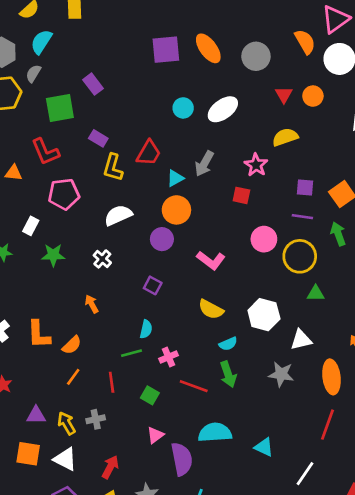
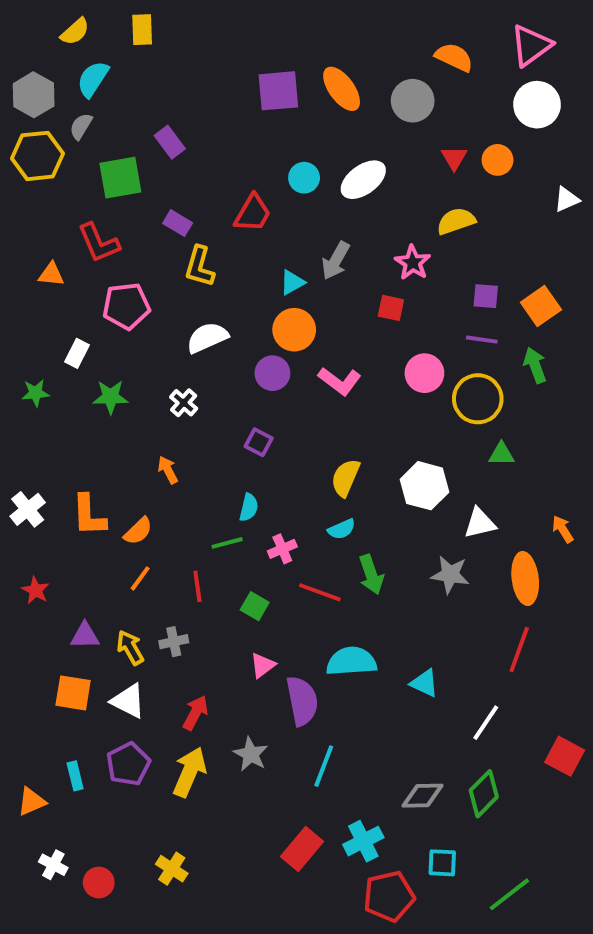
orange semicircle: (305, 42) -> (454, 57), moved, turned -35
red trapezoid: (149, 153) -> (253, 213), moved
pink L-shape: (211, 260) -> (340, 381), moved
yellow semicircle: (211, 309) -> (346, 478), turned 85
cyan semicircle: (228, 344) -> (342, 529), moved

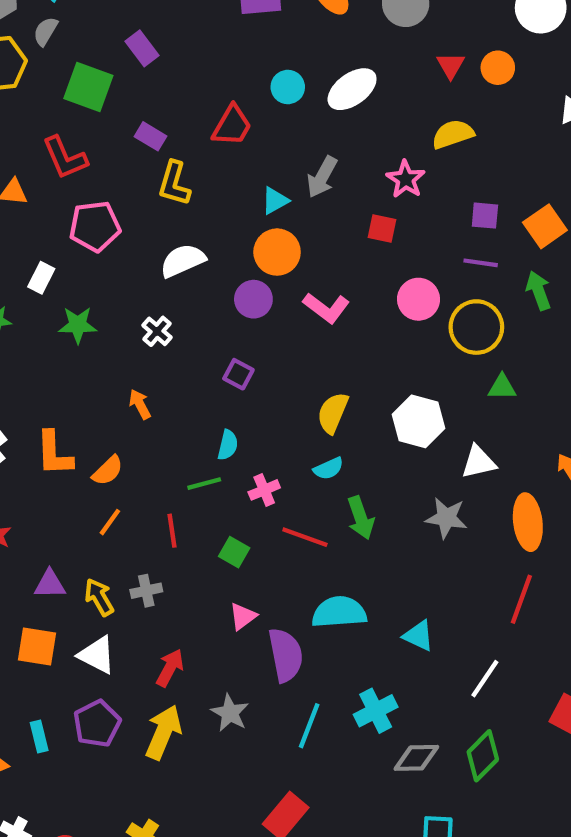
green square: (120, 178) -> (88, 87), turned 30
cyan cross: (363, 841) -> (376, 711), moved

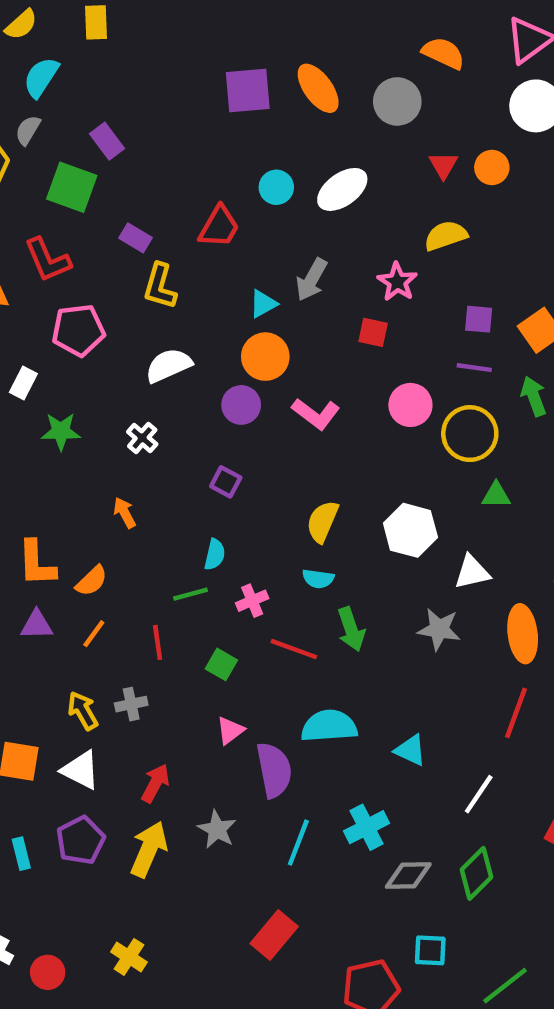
purple rectangle: (142, 48) -> (107, 141), moved
cyan semicircle: (328, 469) -> (318, 579), turned 32
purple triangle: (50, 584) -> (37, 625), moved

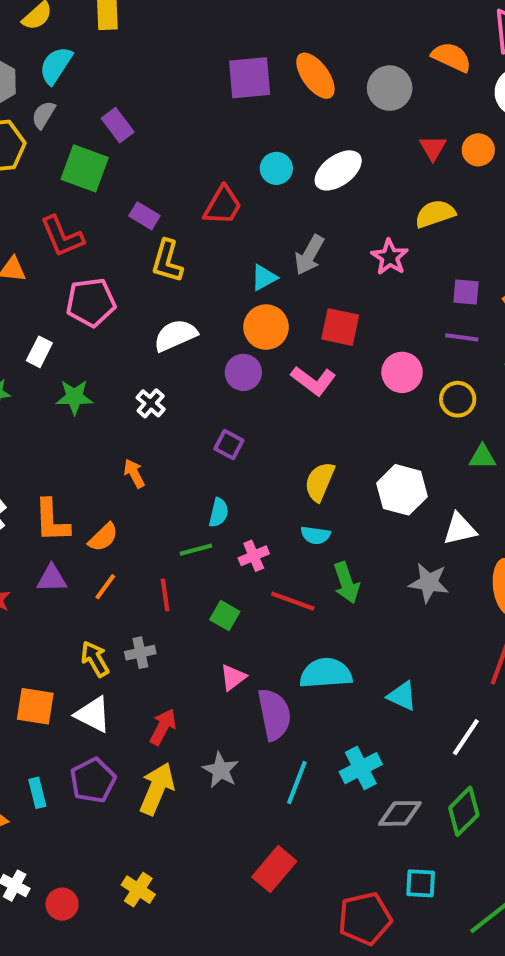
orange semicircle: (443, 53) -> (451, 57), moved
red square: (373, 332) -> (340, 327), moved, size x1.4
yellow circle: (470, 434) -> (458, 399), size x0.7

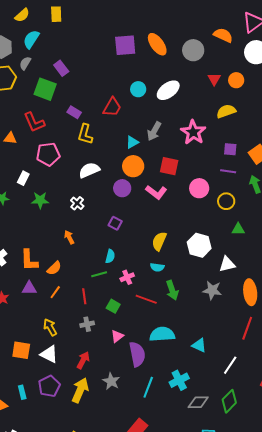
yellow semicircle: (435, 214) -> (226, 111), moved
pink star: (390, 257) -> (193, 132), size x1.4
gray cross: (140, 653) -> (87, 324), moved

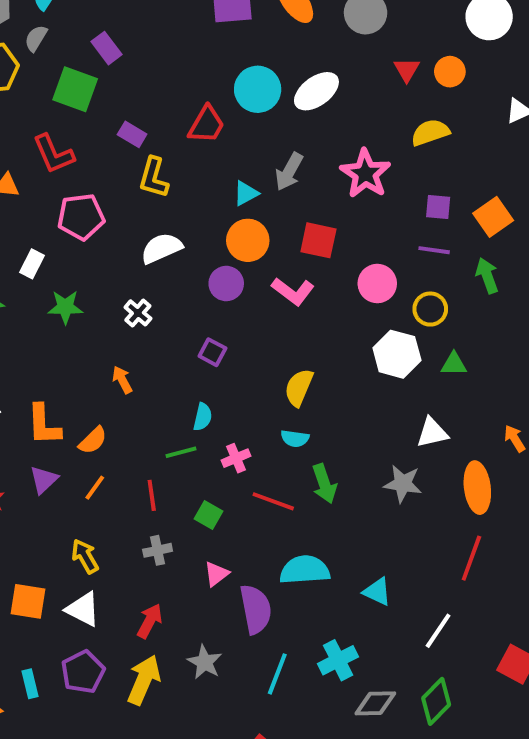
cyan circle: (138, 89) -> (258, 89), size x1.5
white hexagon: (199, 245) -> (397, 354), moved
purple triangle: (29, 288) -> (44, 480), turned -42

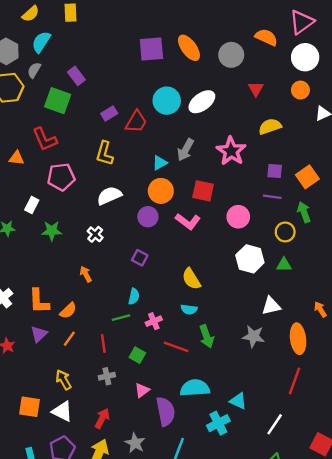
orange circle: (450, 72) -> (300, 90), moved
purple rectangle: (132, 134) -> (109, 114), moved, turned -63
yellow circle: (430, 309) -> (285, 232), moved
yellow semicircle: (299, 387) -> (191, 279), turned -55
cyan cross: (338, 660) -> (218, 423), moved

